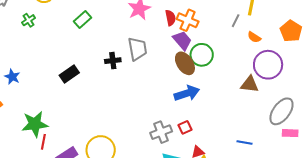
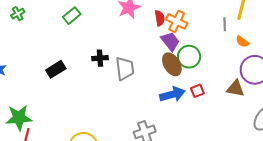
gray line: (236, 21) -> (225, 24), turned -32
gray trapezoid: (137, 49) -> (125, 69), moved
red square: (185, 127) -> (197, 91), moved

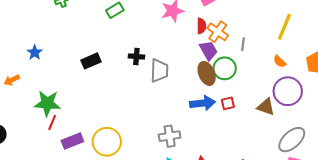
gray line: (225, 24) -> (243, 44), moved

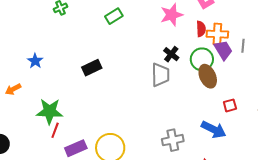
orange cross: (218, 32) -> (217, 34), turned -30
purple trapezoid: (208, 50) -> (223, 50), moved
black cross: (136, 57) -> (171, 54), moved, turned 35
green circle: (225, 68) -> (202, 59), moved
blue arrow: (203, 103) -> (214, 129), moved, turned 35

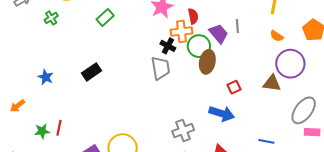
orange cross: (217, 34) -> (182, 32), moved
blue star: (35, 61) -> (46, 77), moved
brown ellipse: (208, 76) -> (207, 62), turned 45
green star: (50, 111) -> (42, 131), moved, size x0.6
red line: (55, 130) -> (59, 128), moved

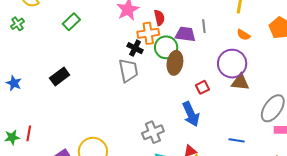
purple trapezoid: (219, 34) -> (185, 34), turned -40
purple circle: (290, 64) -> (232, 64), moved
blue arrow: (222, 113) -> (191, 114), turned 50

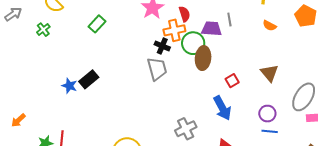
purple circle: (232, 64) -> (267, 114), moved, size x0.6
brown triangle: (240, 82) -> (269, 73), turned 48
blue star: (14, 83) -> (69, 86), moved

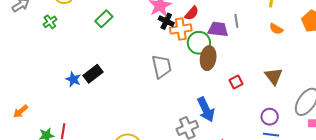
red semicircle: (184, 14) -> (192, 13), turned 56
black cross: (162, 46) -> (166, 21), moved
blue arrow: (222, 108) -> (206, 109), moved

